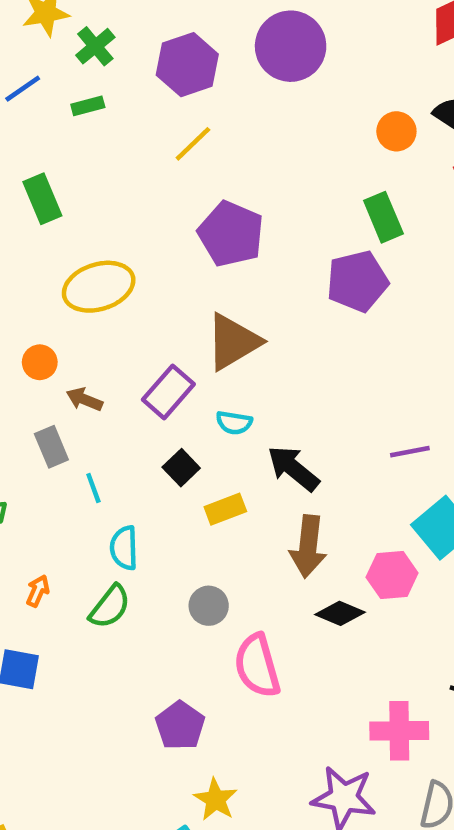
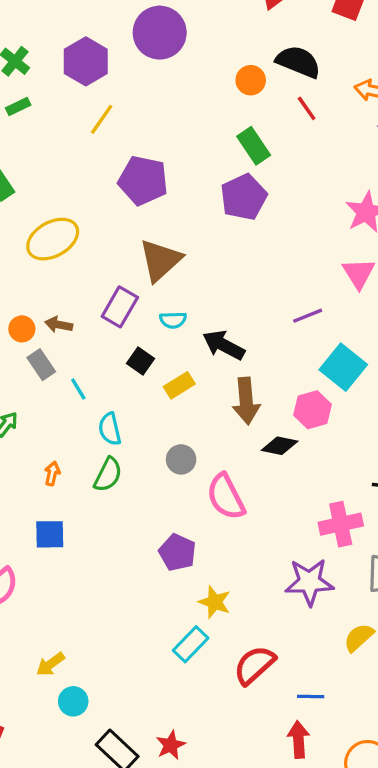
orange circle: (40, 362) -> (22, 329), moved

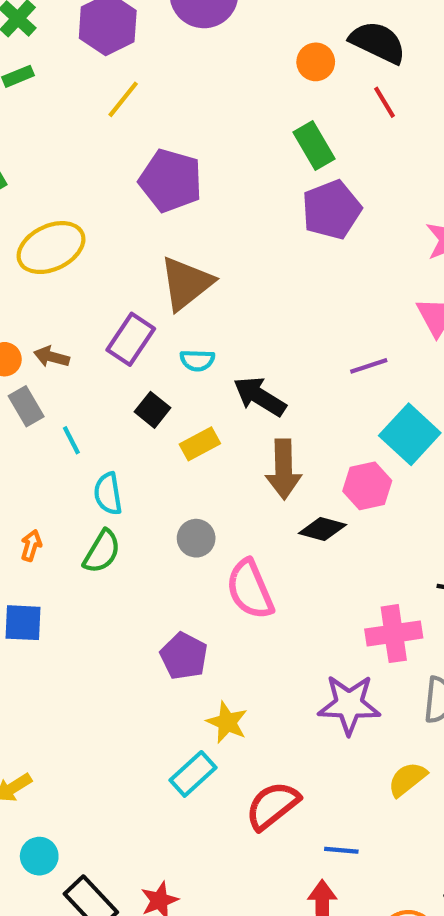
purple pentagon: (244, 197) -> (331, 210), moved
cyan circle: (73, 701) -> (39, 856), moved

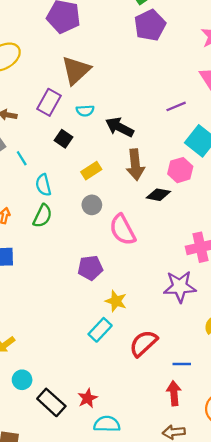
yellow rectangle: (200, 444) -> (91, 171), moved
purple pentagon: (184, 656) -> (90, 268), turned -30

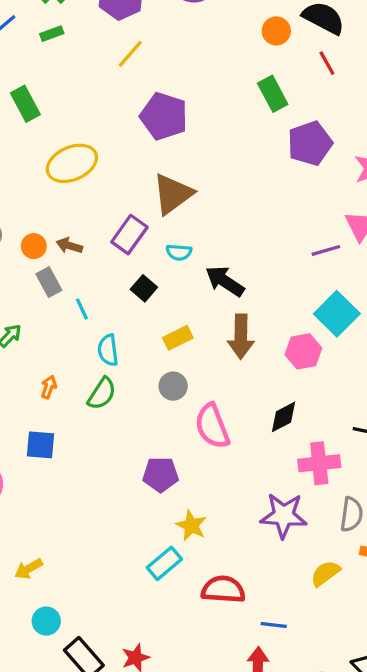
purple pentagon: (150, 25) -> (310, 143), moved
purple line: (176, 106) -> (326, 250), moved
black diamond: (158, 195) -> (284, 417), moved, turned -45
red semicircle: (143, 343) -> (223, 589), turned 40

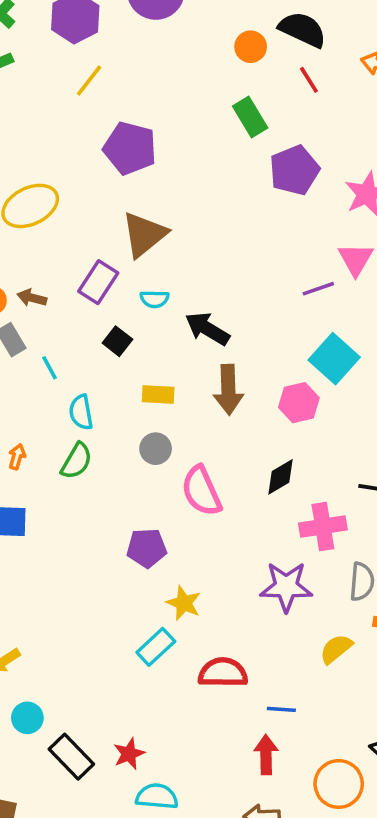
yellow rectangle: (178, 338) -> (158, 395), turned 32

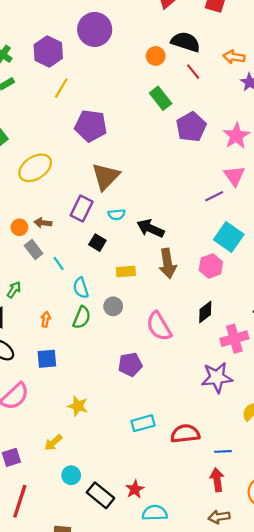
gray circle: (156, 449) -> (113, 306), moved
yellow star: (184, 603) -> (78, 406), moved
cyan rectangle: (156, 647) -> (143, 423), turned 35

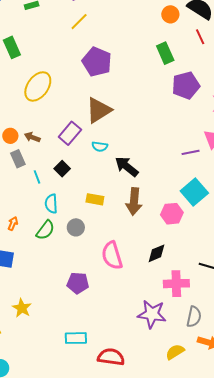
yellow ellipse: (35, 168) -> (38, 86), turned -36
black square: (97, 243) -> (62, 169), moved

